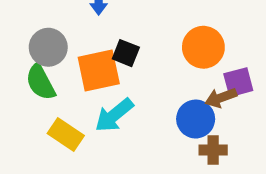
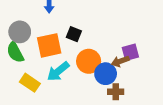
orange circle: (203, 47) -> (89, 61), moved
black square: (126, 53) -> (74, 34), moved

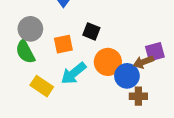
orange square: (49, 45) -> (63, 44), size x0.7

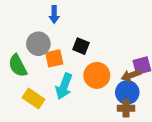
gray circle: (30, 29) -> (38, 44), moved
cyan arrow: (74, 73) -> (64, 86), turned -30
blue circle: (127, 76) -> (127, 92), moved

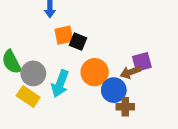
gray circle: (38, 44) -> (33, 73), moved
orange square: (54, 58) -> (64, 35), moved
blue circle: (127, 92) -> (114, 90), moved

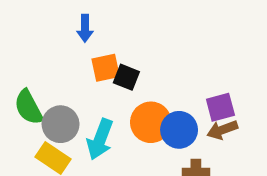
brown arrow: (130, 72) -> (222, 130), moved
blue circle: (114, 90) -> (179, 130), moved

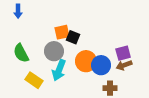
blue arrow: (85, 28) -> (18, 11), moved
gray circle: (61, 124) -> (54, 51), moved

